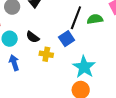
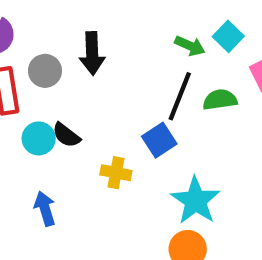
black semicircle: (33, 37) -> (66, 135), moved
blue arrow: (14, 63) -> (45, 209), moved

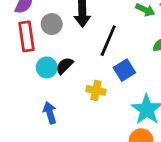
black line: (180, 96) -> (108, 41), moved
black semicircle: (66, 135) -> (65, 66), turned 96

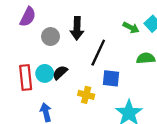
red rectangle: (26, 36) -> (26, 78), moved
blue square: (124, 70) -> (111, 78), turned 36

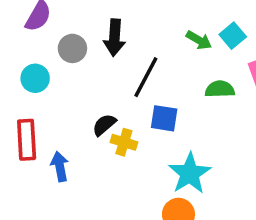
cyan circle: (45, 73) -> (35, 78), moved
black semicircle: (60, 73) -> (104, 125), moved
red rectangle: (26, 78) -> (27, 140), moved

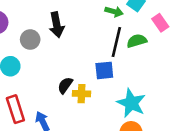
black line: (146, 77) -> (116, 42), moved

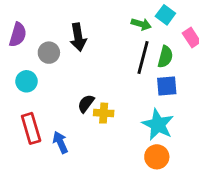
green semicircle: (137, 41) -> (165, 57), turned 120
blue square: (104, 70) -> (167, 86), moved

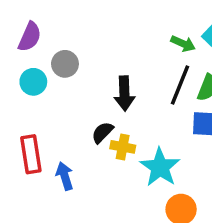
black arrow: (78, 37) -> (124, 93), moved
cyan circle: (26, 81) -> (33, 82), moved
cyan star: (158, 125) -> (160, 167), moved

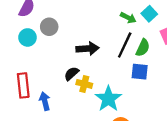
black arrow: (124, 93) -> (87, 49), turned -95

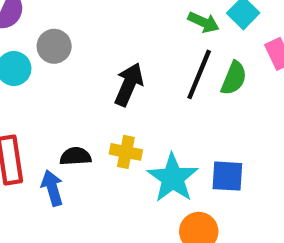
black arrow: (87, 49) -> (129, 84), turned -60
blue square: (140, 72) -> (227, 176), moved
black semicircle: (71, 74) -> (75, 156), moved, turned 42

